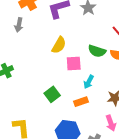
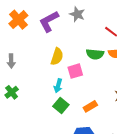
gray arrow: (19, 25) -> (11, 61), moved
cyan arrow: (89, 82) -> (58, 86), moved

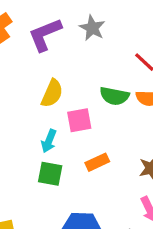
green square: (61, 105) -> (50, 174), turned -35
orange rectangle: (90, 106) -> (97, 162), moved

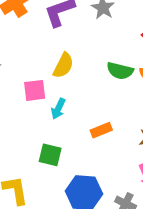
pink square: (79, 120) -> (35, 90), moved
green square: (50, 174) -> (50, 155), moved

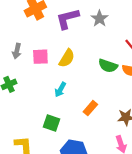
pink square: (35, 90) -> (40, 57), moved
orange rectangle: (101, 130) -> (90, 108), turned -32

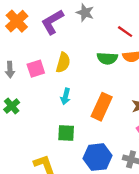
orange rectangle: (90, 108) -> (102, 107), size x1.6

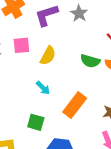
pink square: (36, 69) -> (21, 45), moved
cyan arrow: (66, 96) -> (43, 88), turned -72

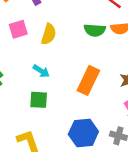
cyan arrow: (43, 88) -> (41, 71), moved
green square: (36, 122) -> (39, 100), moved

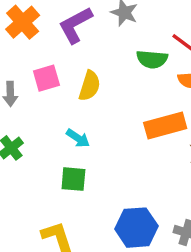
green semicircle: (95, 30) -> (152, 59), moved
orange rectangle: (88, 80) -> (165, 125), moved, turned 48

